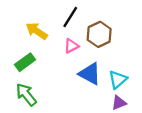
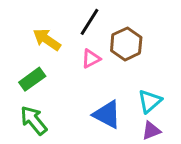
blue triangle: (90, 74) -> (107, 114), moved

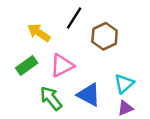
pink triangle: (91, 59) -> (62, 65), moved, size x1.5
green arrow: (34, 120) -> (51, 98), moved

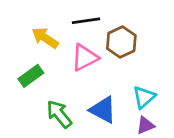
black line: (74, 18) -> (86, 21), turned 50
pink triangle: (62, 65) -> (85, 58), moved

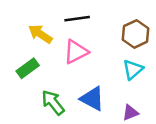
brown hexagon: (121, 42) -> (135, 34), moved
cyan triangle: (144, 97) -> (133, 69), moved

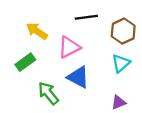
black line: (77, 19) -> (86, 17), moved
blue triangle: (92, 99) -> (78, 77), moved

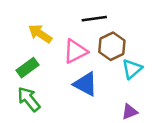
brown hexagon: (123, 31) -> (112, 46), moved
green arrow: (48, 93) -> (29, 99), moved

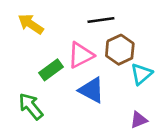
yellow arrow: (40, 34) -> (31, 24), moved
green rectangle: (27, 68) -> (51, 70), moved

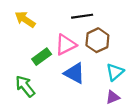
cyan triangle: (141, 74) -> (115, 72), moved

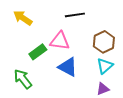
brown hexagon: (97, 40) -> (104, 42), moved
pink triangle: (66, 45) -> (60, 41), turned 35

